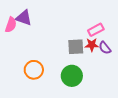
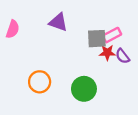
purple triangle: (24, 18) -> (58, 22), moved
gray square: (76, 47) -> (97, 39), moved

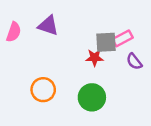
purple triangle: (58, 22) -> (48, 26), moved
red star: (107, 53) -> (94, 58), moved

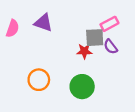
pink rectangle: (123, 38) -> (109, 24), moved
purple semicircle: (134, 61) -> (111, 47), moved

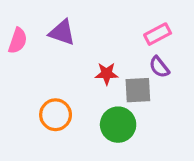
gray square: (95, 38) -> (138, 90), moved
red star: (84, 51) -> (107, 74), moved

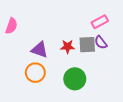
purple triangle: (62, 32) -> (39, 50), moved
gray square: (138, 90) -> (87, 45), moved

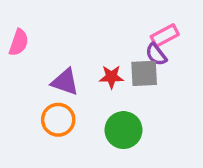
purple semicircle: (101, 42) -> (156, 54), moved

